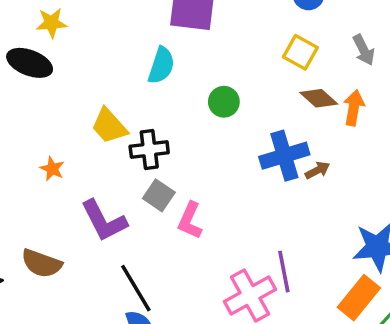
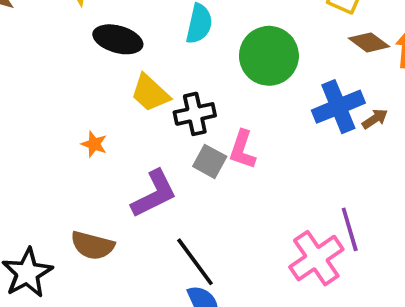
black ellipse: (30, 63) -> (118, 39), moved
green circle: (224, 102) -> (269, 56), size x1.8
purple L-shape: (104, 221) -> (154, 194), turned -84
pink L-shape: (190, 221) -> (242, 150), moved

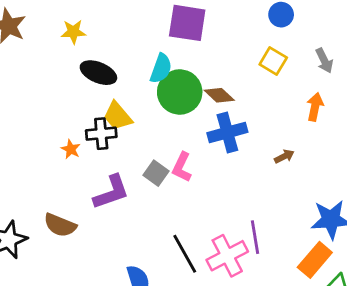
brown diamond: (369, 42) -> (219, 95), moved
green circle: (269, 56) -> (180, 92), moved
blue cross: (338, 107) -> (227, 132), moved
black cross: (195, 114) -> (101, 134), moved
black line: (195, 262) -> (185, 254), moved

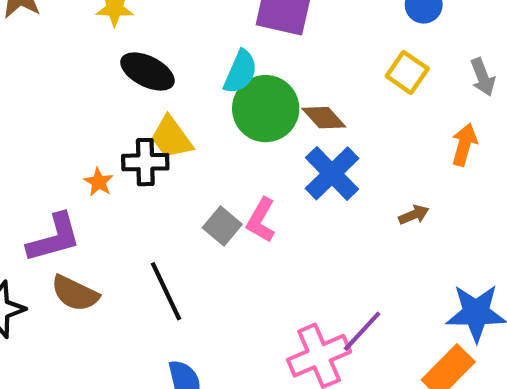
blue cross: (227, 132) -> (332, 173), turned -33
purple L-shape: (111, 192) -> (54, 238), moved
purple line: (255, 237) -> (362, 331), turned 48
black line: (185, 254) -> (166, 291), moved

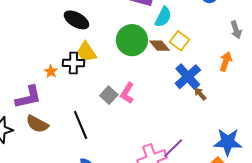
cyan semicircle: (240, 72) -> (163, 17), moved
yellow square: (407, 72) -> (179, 41), moved
blue cross: (332, 173) -> (188, 77), moved
brown arrow: (414, 215) -> (200, 94), turned -112

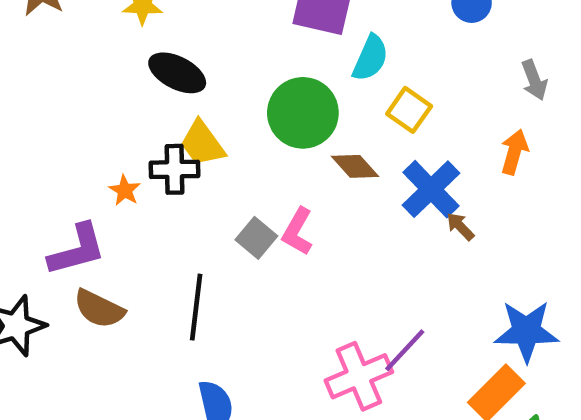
brown diamond: (159, 46) -> (355, 166), moved
black line: (81, 125) -> (196, 307), turned 32

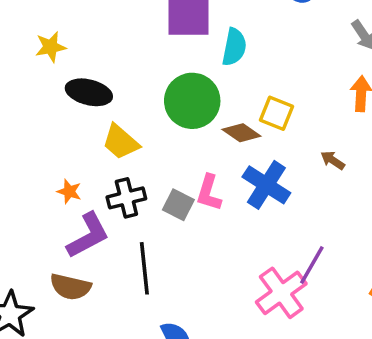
yellow square: (409, 110) -> (277, 113), moved
black cross: (175, 169) -> (126, 198), moved
blue cross: (431, 189) -> (266, 185), moved
purple L-shape: (77, 250) -> (88, 235), moved

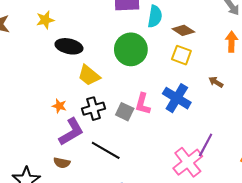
brown diamond: (241, 133) -> (183, 30), moved
black line: (144, 268) -> (106, 150), turned -52
brown semicircle: (70, 287) -> (62, 163), size x0.7

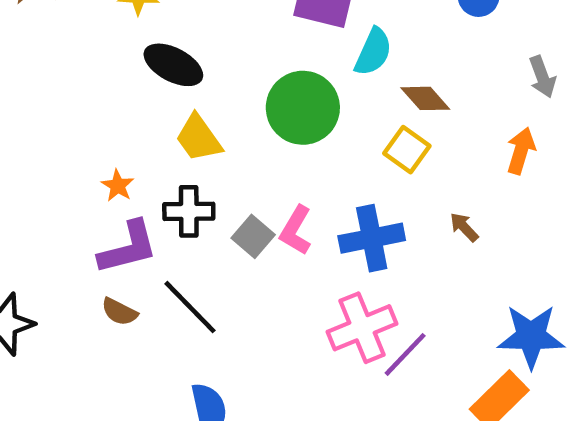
blue cross: (177, 98) -> (372, 238), turned 32
pink cross: (188, 162) -> (362, 328), moved
brown semicircle: (62, 163) -> (119, 312), moved

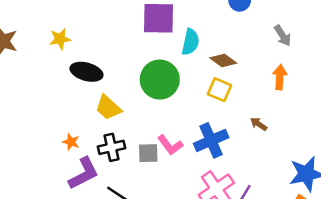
pink L-shape: (296, 230) -> (170, 145), turned -55
gray square: (253, 236) -> (148, 153), turned -30

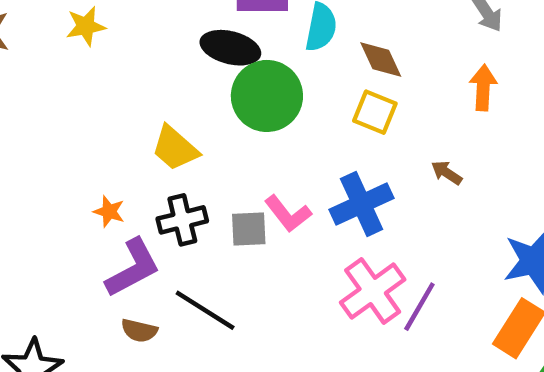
brown diamond: (223, 61) -> (381, 60), turned 30
black ellipse: (86, 72) -> (230, 48), moved

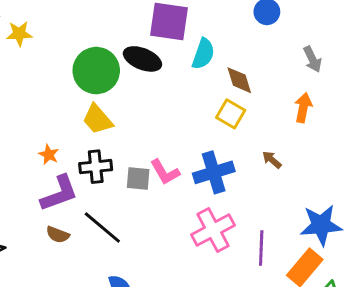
yellow star: (86, 26) -> (19, 34), moved
green circle: (267, 96) -> (96, 71), moved
purple line: (419, 307) -> (261, 248), moved, turned -36

